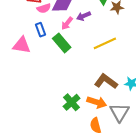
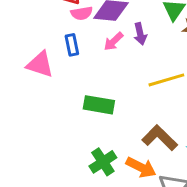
purple arrow: (84, 16) -> (140, 34), turned -88
green rectangle: (62, 43) -> (99, 105), moved, turned -48

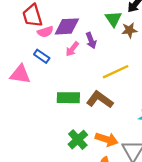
blue rectangle: (72, 45) -> (42, 56), turned -35
brown L-shape: (160, 138) -> (100, 100), moved

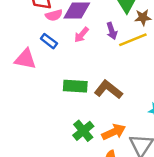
purple arrow: (91, 40) -> (112, 31), moved
yellow line: (116, 72) -> (133, 40), moved
orange arrow: (107, 139) -> (114, 132), turned -45

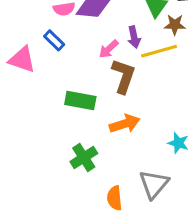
pink arrow: (82, 35) -> (109, 49), moved
brown L-shape: (108, 90) -> (124, 76), moved, turned 64
orange arrow: (114, 132) -> (125, 124), moved

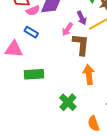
green rectangle: (80, 101) -> (34, 74), moved
orange arrow: (125, 124) -> (89, 75), turned -66

